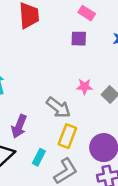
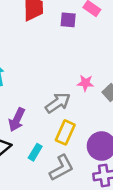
purple square: (79, 39) -> (68, 20), moved
gray arrow: (58, 108) -> (58, 103), turned -75

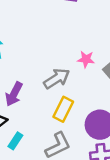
cyan rectangle: (35, 152) -> (15, 141), moved

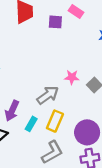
cyan rectangle: (15, 141) -> (31, 124), moved

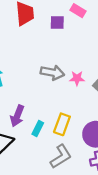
gray arrow: (48, 95) -> (52, 73), moved, turned 50

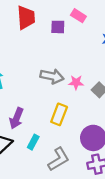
yellow rectangle: (62, 124) -> (59, 114), moved
cyan rectangle: (38, 128) -> (33, 142), moved

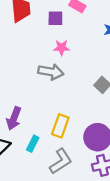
pink star: (76, 82) -> (62, 48), moved
yellow rectangle: (59, 114) -> (60, 126), moved

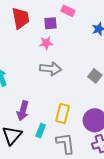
pink star: (62, 48) -> (46, 43), moved
gray L-shape: (61, 161) -> (66, 143), turned -60

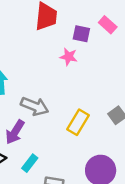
gray arrow: (50, 69) -> (35, 106), moved
yellow rectangle: (63, 114) -> (78, 122), moved

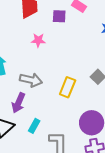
pink star: (69, 57) -> (38, 40), moved

